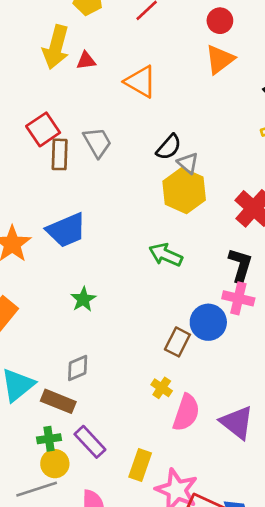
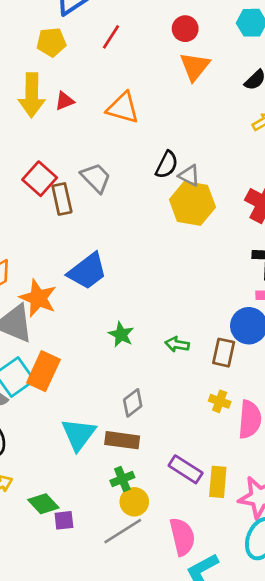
green arrow: (166, 255) -> (177, 344), moved, size x0.7
purple rectangle: (90, 442) -> (186, 469), moved

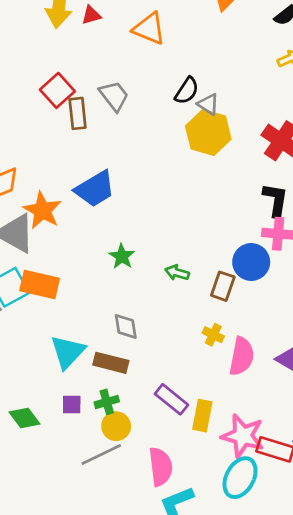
orange rectangle: (43, 371) -> (40, 285), turned 72
gray diamond: (133, 403) -> (126, 326), turned -68
purple square: (64, 520) -> (72, 405), moved

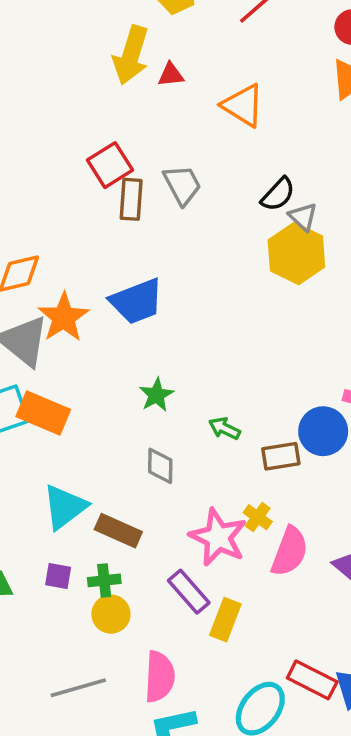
brown rectangle: (223, 286) -> (281, 456), turned 52
gray diamond: (126, 326) -> (160, 466), moved
pink star: (243, 436) -> (218, 537), moved
gray line: (101, 454) -> (78, 688), moved

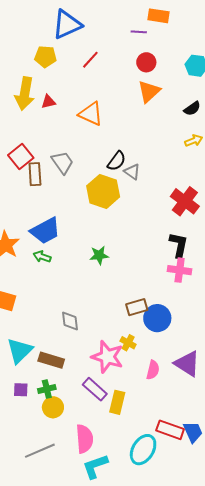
yellow hexagon: (296, 253) -> (103, 191), moved
green star: (156, 395) -> (99, 255), moved, turned 30
green arrow: (224, 428) -> (42, 257), moved
blue circle: (323, 431) -> (157, 318), moved
pink semicircle: (290, 552) -> (153, 370), moved, size x0.7

